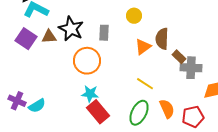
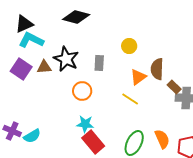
orange circle: (87, 61) -> (82, 91), size x0.7
yellow line: (145, 84) -> (130, 99), moved

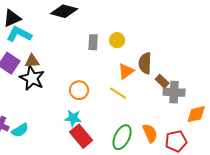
black star: (66, 59) -> (32, 78), moved
gray rectangle: (99, 63) -> (93, 42), moved
orange circle: (82, 91) -> (79, 90), moved

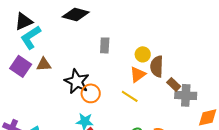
cyan L-shape: (19, 34) -> (31, 37), turned -60
yellow circle: (117, 40) -> (143, 54), moved
black star: (32, 78) -> (77, 81), moved

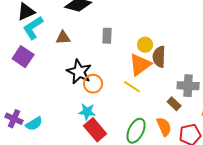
brown triangle: (44, 64) -> (63, 38), moved
orange triangle: (138, 74) -> (140, 65), size x1.4
brown rectangle: (174, 84) -> (174, 104), moved

